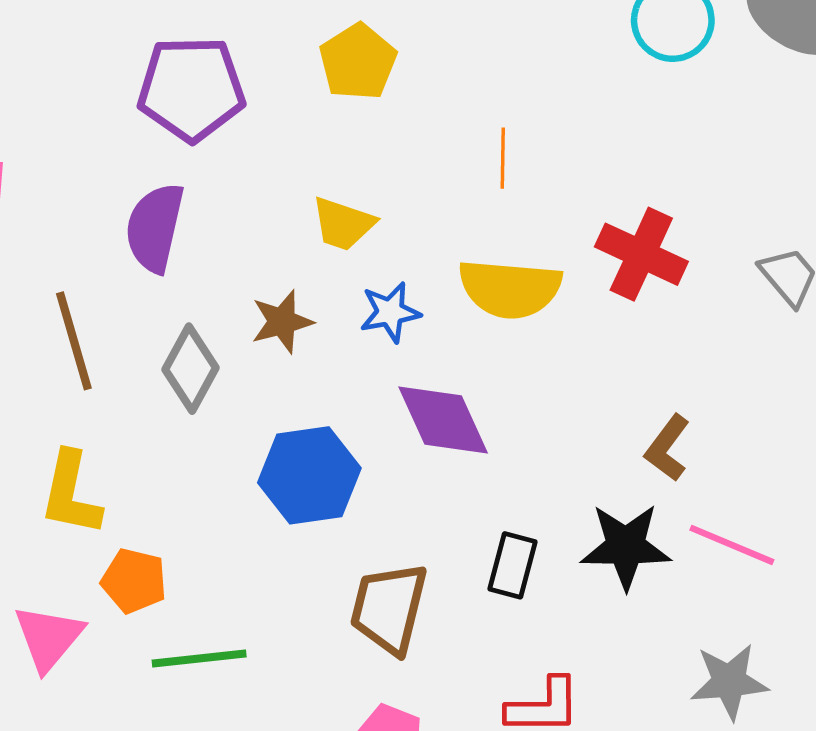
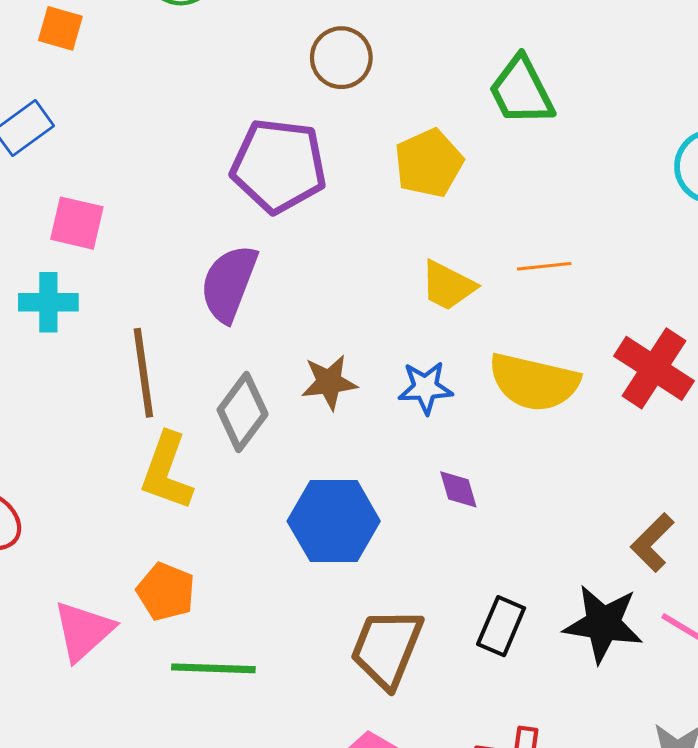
orange line: (503, 158) -> (544, 266), turned 75
yellow trapezoid: (343, 224) -> (448, 286), moved
purple diamond: (443, 420) -> (458, 489), size x0.5
yellow L-shape: (71, 494) -> (167, 471), moved

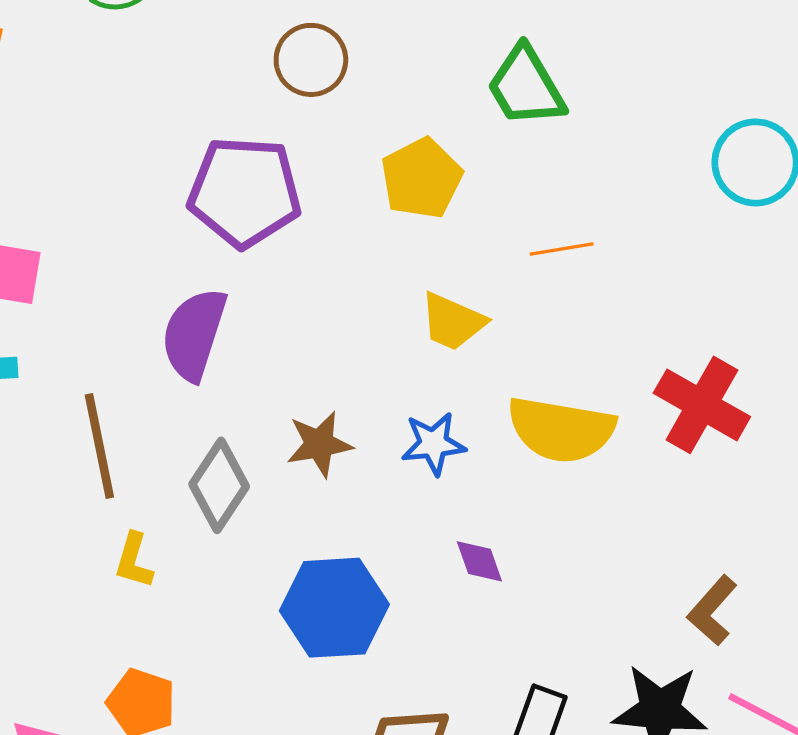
orange line: (544, 266) -> (562, 249), moved
yellow L-shape: (167, 471) -> (134, 561), size x0.6

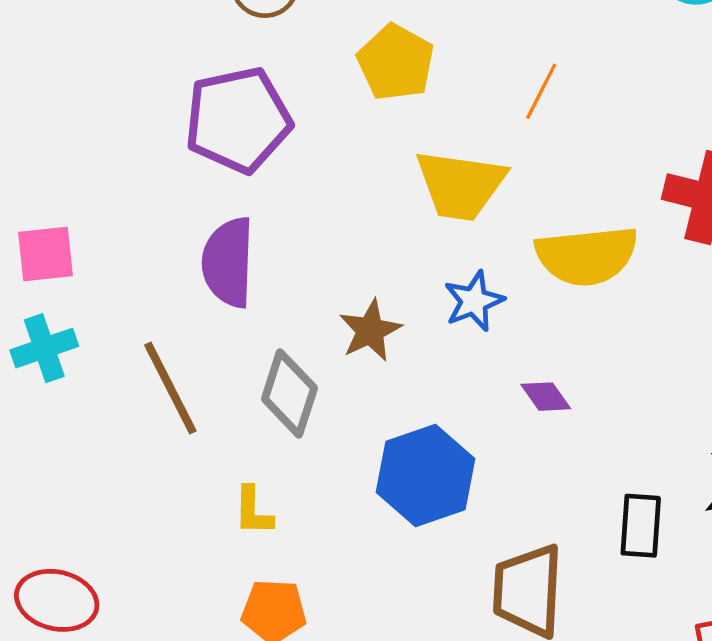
orange line: (562, 249) -> (541, 91), turned -38
yellow trapezoid: (453, 322) -> (460, 185), size x1.4
yellow L-shape: (134, 561) -> (253, 511), moved

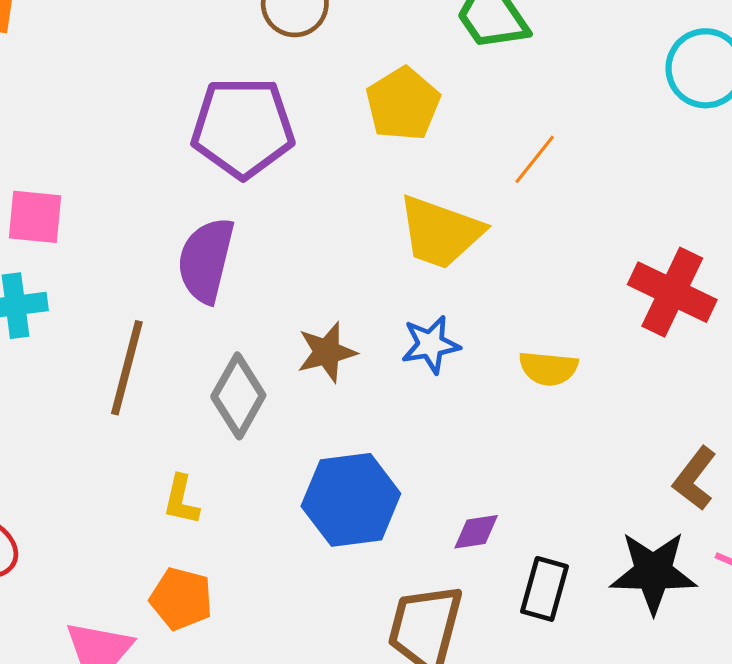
yellow semicircle: (587, 256) -> (548, 368), moved, size x0.6
brown line: (170, 388) -> (127, 368), turned 30
purple diamond: (546, 397) -> (476, 532), moved, turned -75

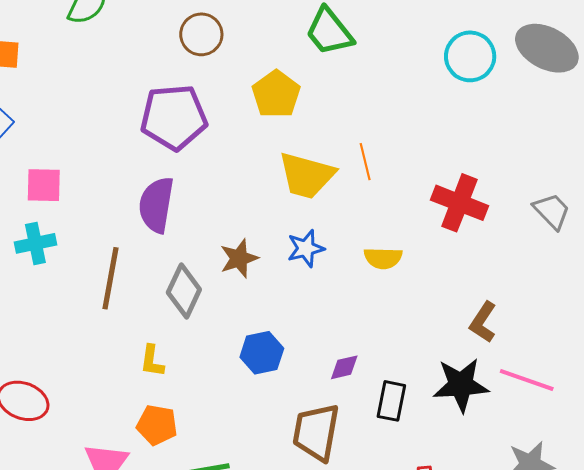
orange line: (535, 159) -> (365, 162), moved, turned -48
blue hexagon: (351, 500) -> (262, 353), size x0.7

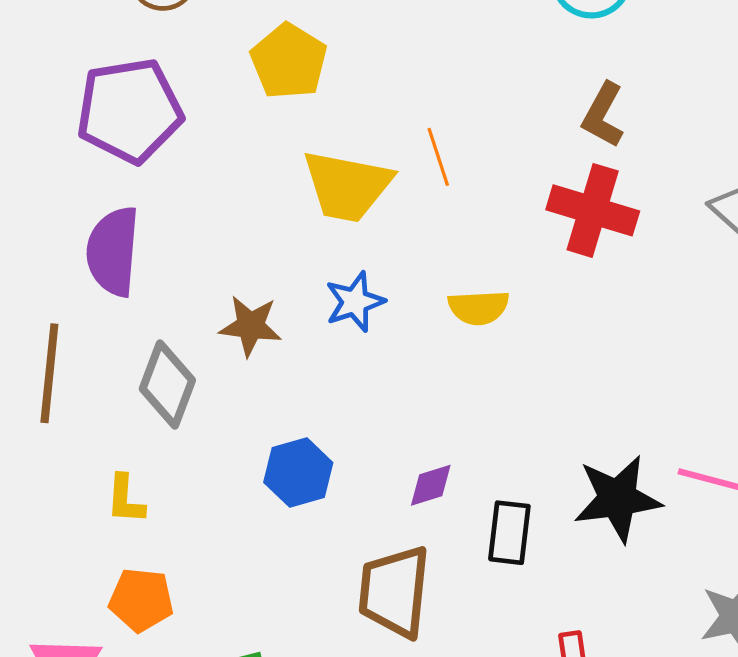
brown star: (239, 258) -> (250, 326), turned 30
brown L-shape: (483, 322) -> (603, 115), moved

